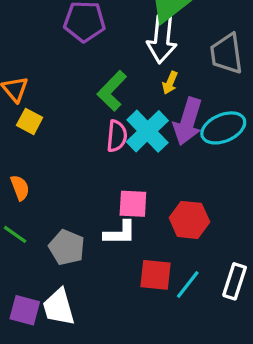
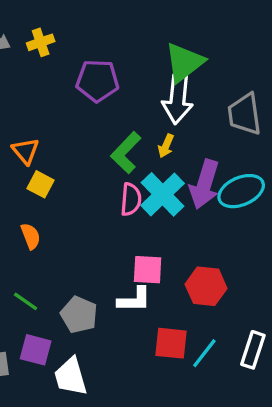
yellow arrow: (170, 83) -> (166, 146), moved
orange semicircle: (20, 188) -> (31, 236), moved
purple square: (25, 310) -> (36, 350), moved

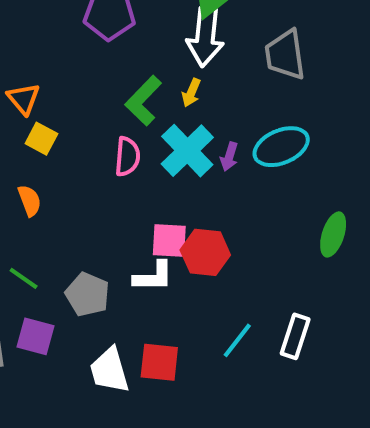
purple arrow: (204, 184) -> (229, 157), moved, size x0.5
pink semicircle: (131, 199) -> (127, 157), moved
red hexagon: (206, 286) -> (205, 252), moved
red square: (171, 343) -> (159, 362), moved
white trapezoid: (71, 377) -> (109, 370), moved

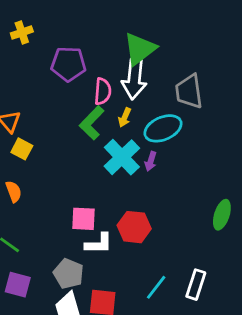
cyan ellipse: (281, 147) -> (163, 128), moved
pink semicircle: (127, 157) -> (103, 91), moved
pink square: (169, 240) -> (84, 219), moved
gray pentagon: (87, 294) -> (68, 274), moved

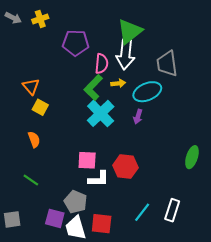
yellow arrow: (125, 117) -> (118, 83), turned -120
cyan cross: (122, 157) -> (101, 113), moved
purple square: (18, 285) -> (55, 218), moved

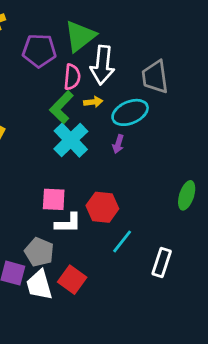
green triangle: (130, 31) -> (80, 36), moved
cyan line: (142, 212) -> (122, 241), moved
red square: (102, 224) -> (72, 280), turned 30

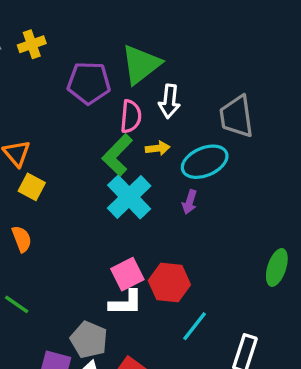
white arrow: (102, 65) -> (169, 101), size x0.7
pink square: (54, 199) -> (127, 274), moved, turned -30

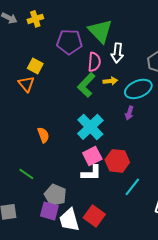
green triangle: (141, 64) -> (100, 31), turned -36
yellow square: (32, 187) -> (35, 66), moved
cyan cross: (129, 197) -> (90, 127), moved
orange semicircle: (22, 239) -> (43, 135), moved
gray pentagon: (89, 340) -> (55, 195), moved

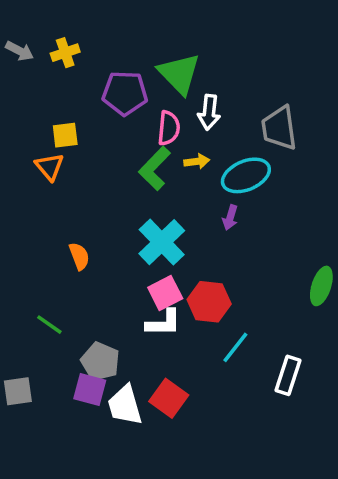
yellow square: (35, 66) -> (65, 135), turned -35

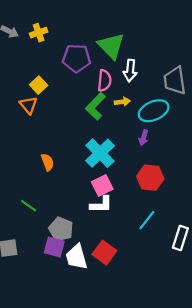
yellow square: (65, 135) -> (39, 85), turned -36
red hexagon: (209, 302) -> (150, 178), moved

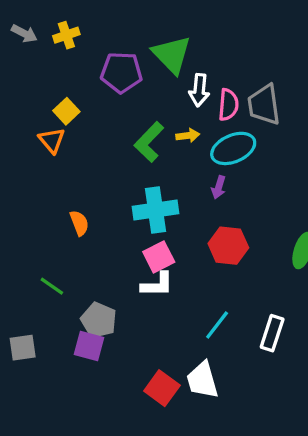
pink semicircle: (104, 81) -> (228, 105), moved
cyan cross: (100, 153) -> (155, 210), turned 36
cyan line: (147, 220) -> (217, 325), moved
red square: (104, 253) -> (162, 388), moved
white trapezoid: (77, 257) -> (202, 380), moved

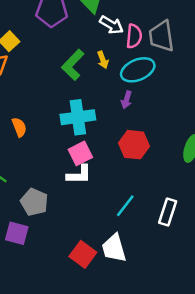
white arrow: (199, 90) -> (112, 25), turned -65
yellow arrow: (188, 136) -> (103, 60), turned 77
purple square: (89, 346) -> (17, 233), moved

